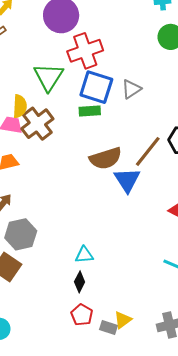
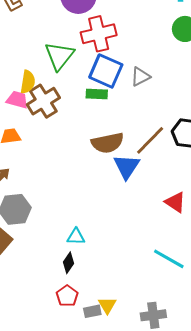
yellow triangle: (123, 320) -> (107, 305), turned -30
gray rectangle: (108, 327) -> (92, 311), turned -36

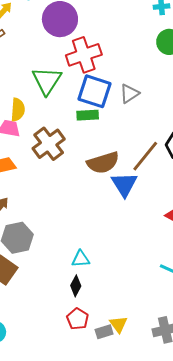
brown cross: (43, 101) -> (49, 144), moved

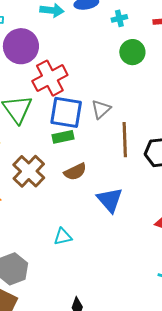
brown line: (145, 156) -> (125, 140), moved, turned -32
brown semicircle: (103, 163) -> (75, 172), moved, size x0.7
cyan triangle: (81, 259) -> (63, 237), moved

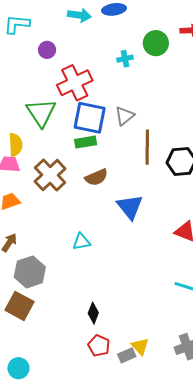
cyan cross: (119, 18) -> (125, 59), moved
purple circle: (21, 46) -> (47, 50), size x0.5
green circle: (132, 52) -> (156, 43), moved

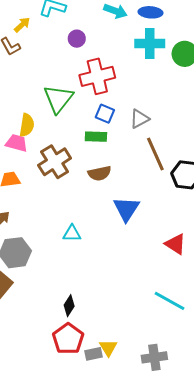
cyan cross: (125, 59) -> (150, 43), moved, size x1.8
blue square: (90, 118) -> (105, 114), size x0.6
brown line: (147, 147) -> (155, 154), turned -36
red pentagon: (99, 346) -> (68, 339), size x1.4

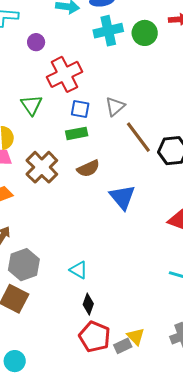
green triangle: (58, 99) -> (31, 105), size x0.7
cyan triangle: (72, 233) -> (79, 270), moved, turned 42

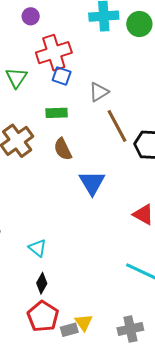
blue square: (80, 109) -> (62, 76), moved
brown semicircle: (88, 168) -> (63, 149), turned 80

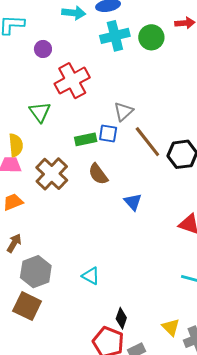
blue square: (62, 76) -> (108, 134), moved
blue triangle: (92, 183) -> (133, 202), size x0.7
black diamond: (42, 283) -> (121, 318), moved
yellow triangle: (84, 322) -> (171, 327), moved

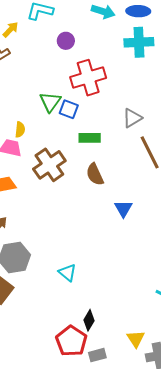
blue square: (108, 134) -> (69, 109), moved
yellow semicircle: (16, 145) -> (20, 130), size x0.7

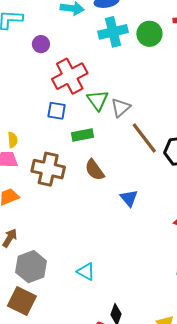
green triangle: (50, 102) -> (98, 100), moved
brown cross: (49, 165) -> (48, 169), turned -32

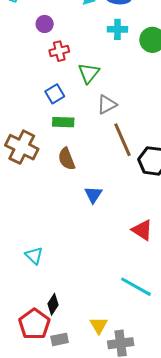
cyan cross: (113, 32) -> (117, 29), size x0.7
red cross: (70, 76) -> (59, 51), moved, size x0.6
green triangle: (98, 100) -> (89, 73), moved
blue square: (57, 111) -> (55, 94), moved, turned 36

